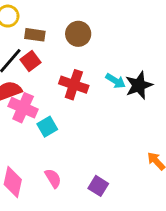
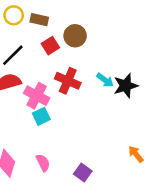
brown rectangle: (35, 35) -> (39, 20), moved
red square: (31, 61) -> (50, 46), moved
pink cross: (23, 108) -> (37, 96), moved

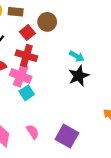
red cross: (68, 81) -> (26, 56), moved
black star: (126, 86) -> (79, 76), moved
purple square: (83, 172) -> (67, 136), size x1.5

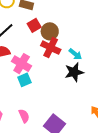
brown circle: (47, 22) -> (50, 31), moved
red cross: (26, 56) -> (51, 48), moved

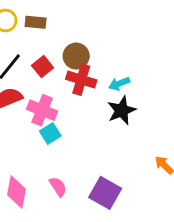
red square: (34, 25) -> (43, 67), moved
cyan arrow: (75, 54) -> (119, 84), turned 128

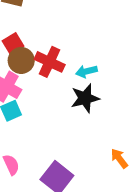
brown circle: (76, 56) -> (21, 60), moved

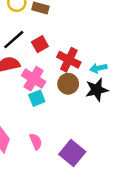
brown circle: (21, 60) -> (68, 84), moved

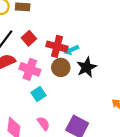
cyan arrow: (98, 68) -> (71, 50), moved
cyan square: (37, 98) -> (38, 94), moved

